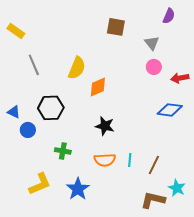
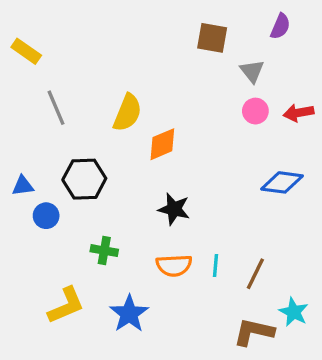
brown square: (116, 27) -> (212, 38), moved
red arrow: (180, 78) -> (299, 113), moved
blue triangle: (14, 112) -> (23, 186), turned -32

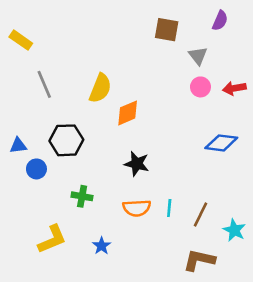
cyan star: (294, 312) -> (234, 230), moved
blue star: (129, 314) -> (102, 246), size x0.6

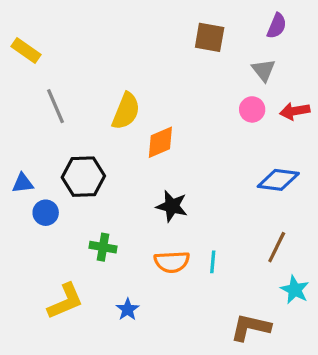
gray triangle: (198, 56) -> (264, 70), moved
brown line: (200, 215) -> (277, 247), moved

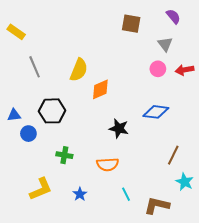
purple semicircle: (277, 26) -> (173, 16), turned -63
blue diamond: (278, 180) -> (156, 112), moved
black star: (172, 206) -> (119, 128), moved
cyan line: (213, 262) -> (126, 194), moved, turned -32

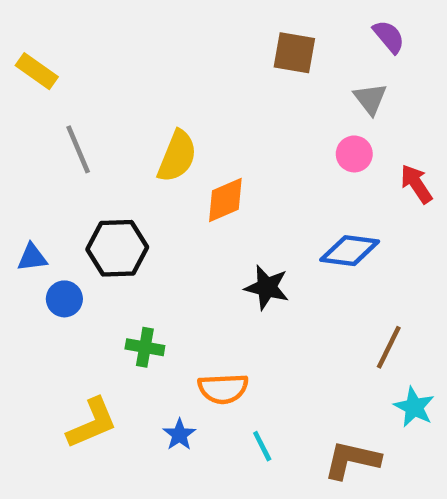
red arrow: (185, 70) -> (416, 184), moved, turned 66
orange semicircle: (108, 164) -> (223, 389), moved
cyan line: (126, 194) -> (262, 446), moved

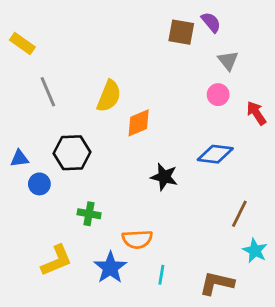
purple semicircle: (389, 37) -> (211, 22), moved
blue star: (179, 435) -> (110, 268), size x1.6
cyan line: (262, 446) -> (161, 275), turned 36

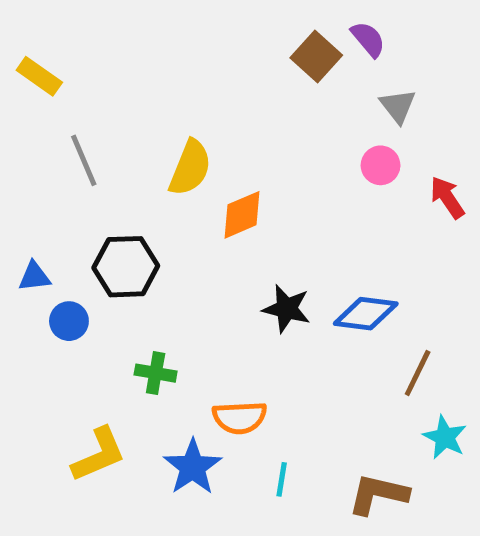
brown square: (181, 32) -> (316, 57), turned 32
blue diamond: (215, 154) -> (366, 314), moved

